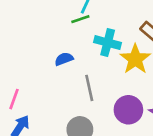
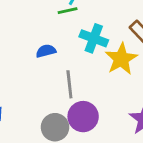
purple circle: (128, 110) -> (83, 117), moved

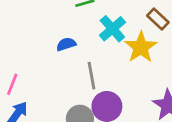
cyan cross: (94, 38) -> (112, 29), turned 32

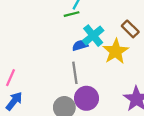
blue semicircle: (66, 44) -> (80, 45), moved

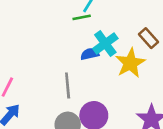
gray line: (75, 73) -> (68, 85), moved

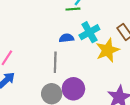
blue semicircle: (90, 54) -> (66, 38), moved

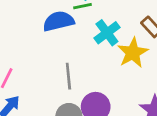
blue semicircle: (66, 38) -> (58, 21), moved, size x1.6

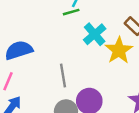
blue semicircle: (58, 21) -> (19, 50), moved

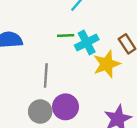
green line: (71, 12) -> (66, 35), moved

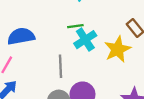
cyan cross: (87, 42) -> (85, 40), moved

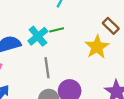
cyan cross: (85, 40) -> (38, 36), moved

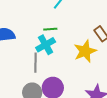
cyan cross: (38, 36) -> (46, 45), moved

